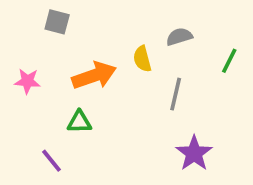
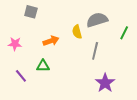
gray semicircle: (179, 37) -> (97, 20), size x1.5
orange arrow: (94, 76) -> (51, 41), size x0.7
purple line: (52, 161) -> (21, 76), moved

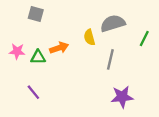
green triangle: (43, 66) -> (38, 57), moved
purple line: (21, 76) -> (33, 92), moved
purple star: (105, 83) -> (122, 97), turned 30

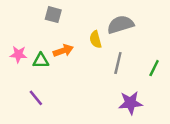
gray square: (36, 14) -> (53, 15), moved
green line: (144, 38) -> (154, 68), moved

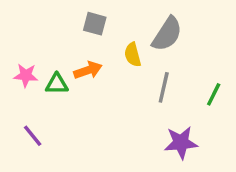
gray square: (53, 15) -> (95, 24), moved
gray semicircle: (120, 24) -> (167, 34), turned 140
purple line: (36, 98) -> (33, 136), moved

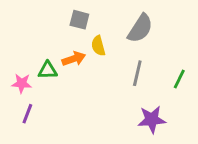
yellow semicircle: (133, 55) -> (98, 46), moved
pink star: (26, 75) -> (22, 83), moved
purple line: (33, 136) -> (27, 114), turned 60

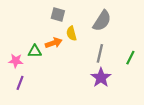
purple star: (152, 119) -> (101, 78), moved, turned -30

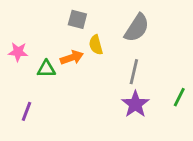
green line: (130, 58) -> (179, 97), moved
pink star: (16, 61) -> (18, 52), moved

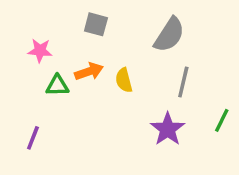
yellow semicircle: (96, 45) -> (124, 80), moved
pink star: (18, 52) -> (40, 51), moved
gray line: (134, 72) -> (183, 82), moved

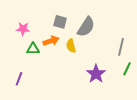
gray square: (96, 24) -> (60, 22), moved
gray semicircle: (169, 35) -> (86, 27), moved
gray line: (183, 82) -> (121, 47), moved

